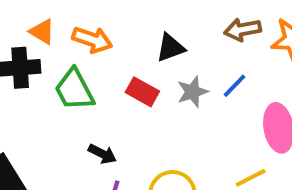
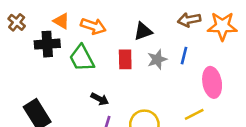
blue line: (235, 86) -> (184, 56), turned -30
red rectangle: (142, 92) -> (125, 59), turned 60

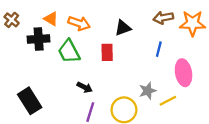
gray star: (157, 59) -> (148, 91), moved

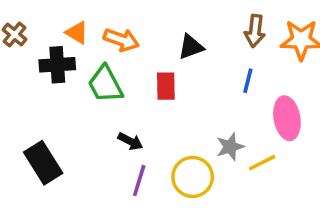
brown arrow: (163, 18) -> (255, 31), turned -72

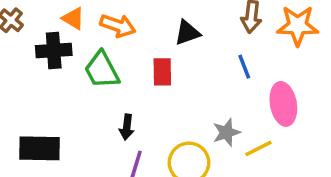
blue line: (248, 81) -> (244, 67), turned -35
black arrow: (130, 141) -> (127, 127), turned 70
black rectangle: (43, 163) -> (39, 148), turned -57

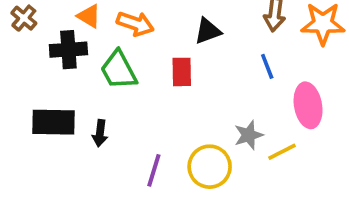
black arrow: (127, 127) -> (100, 133), moved
black rectangle: (39, 148) -> (54, 122), moved

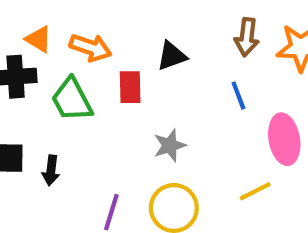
red rectangle: (182, 72) -> (130, 87), moved
gray star: (249, 135) -> (170, 145), moved

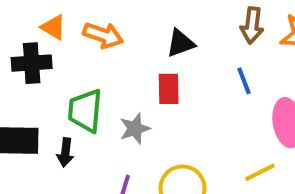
red rectangle: (130, 87) -> (169, 89), moved
green trapezoid: (72, 100) -> (85, 111), moved, turned 33
gray star: (170, 145) -> (135, 129), moved

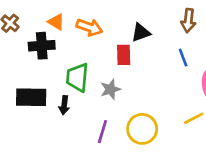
red rectangle: (169, 89) -> (124, 55), moved

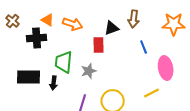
brown arrow: (188, 21) -> (134, 19), moved

